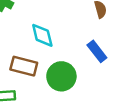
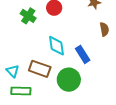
blue rectangle: (97, 51) -> (83, 54), moved

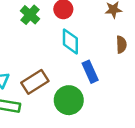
cyan diamond: (56, 46) -> (70, 41), moved
brown rectangle: (40, 69) -> (35, 82), turned -60

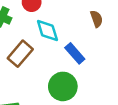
brown rectangle: (35, 82) -> (20, 54), moved

